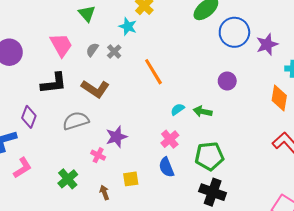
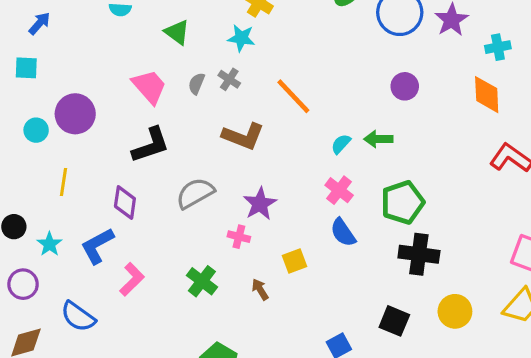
brown L-shape: (95, 89) -> (243, 136), moved

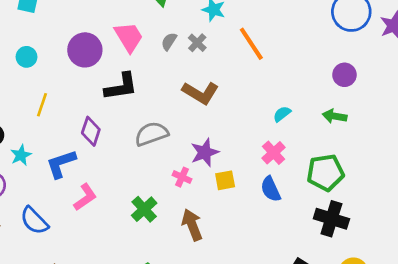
orange line: (293, 96) -> (251, 44), moved
purple circle: (75, 114) -> (85, 50), moved
green arrow: (378, 139) -> (335, 116), moved
yellow square: (294, 261) -> (225, 180), moved
brown arrow: (260, 289) -> (192, 225), size x1.6

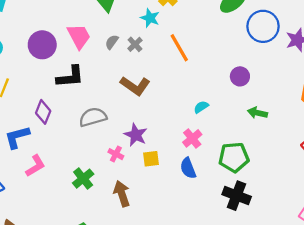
purple circle: (344, 75) -> (240, 76), moved
green arrow: (335, 116) -> (257, 113), moved
purple star: (205, 152) -> (136, 135), turned -30

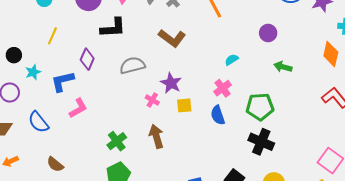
green cross: (83, 179) -> (117, 141), moved

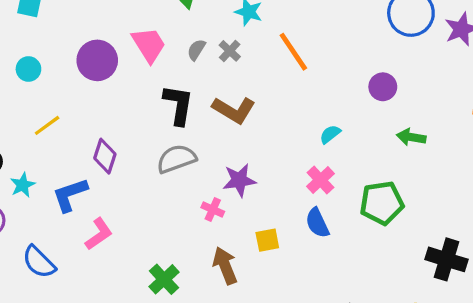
black L-shape: (113, 28) -> (178, 105), moved, turned -72
yellow line: (52, 36) -> (47, 125), turned 36
purple star: (171, 83) -> (239, 180), turned -30
yellow square: (184, 105) -> (267, 240), moved
black cross: (261, 142) -> (447, 259), moved

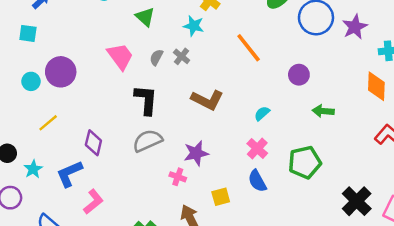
orange line: (293, 52) -> (249, 48), moved
purple circle: (97, 60) -> (61, 72), moved
brown L-shape: (234, 110) -> (207, 100), moved
black cross: (447, 259) -> (357, 201), turned 32

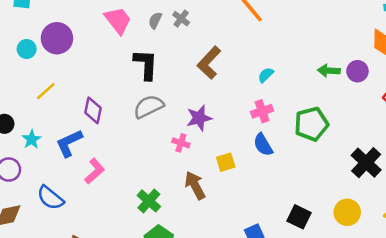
purple circle: (299, 75) -> (357, 71), moved
brown L-shape: (207, 100) -> (209, 63), turned 108
pink cross: (257, 148) -> (262, 111), turned 30

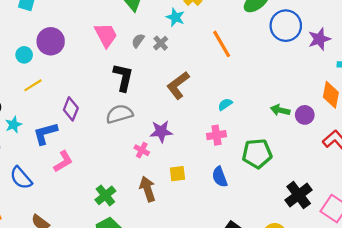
cyan circle: (27, 49) -> (24, 55), moved
blue semicircle: (263, 145) -> (220, 177), moved

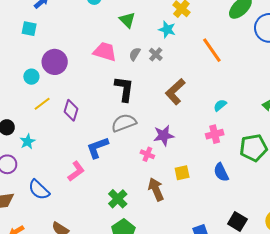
pink trapezoid: (106, 35) -> (105, 52), turned -40
purple diamond: (71, 109) -> (71, 110), moved
blue L-shape: (45, 133) -> (97, 148), moved

